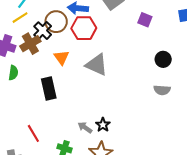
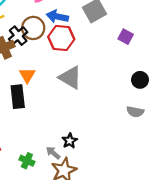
orange triangle: (62, 57) -> (27, 75), moved
gray arrow: (85, 128) -> (53, 153), moved

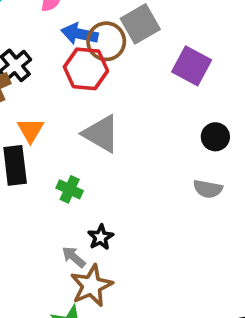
brown circle: (33, 28) -> (106, 41), moved
purple square: (126, 37) -> (192, 66), size x1.5
green cross: (27, 161) -> (70, 189), moved

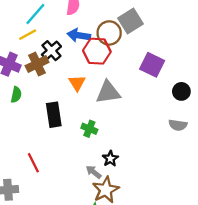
blue arrow: (80, 34) -> (79, 35), moved
purple square: (192, 66) -> (152, 65), moved
orange triangle: (30, 130) -> (77, 83), moved
gray triangle: (101, 134) -> (108, 92), turned -36

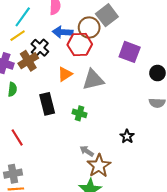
orange triangle: (77, 83) -> (65, 74), turned 35
black star: (110, 159) -> (127, 136), moved
red line: (33, 163) -> (17, 137), moved

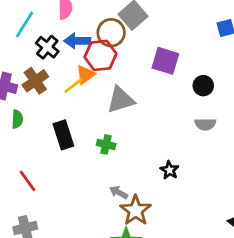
yellow line: (18, 36) -> (73, 86), moved
black cross: (40, 48) -> (47, 47), moved
orange triangle: (65, 74) -> (85, 75), moved

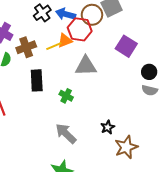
brown cross: (35, 81) -> (26, 47), moved
gray semicircle: (205, 124) -> (150, 90), moved
gray arrow: (119, 192) -> (66, 134), size x1.6
brown star: (136, 210) -> (126, 147), moved

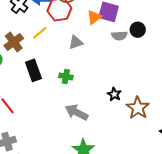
orange triangle: (65, 41) -> (94, 17), moved
gray triangle: (86, 66) -> (76, 42), size x0.7
gray semicircle: (150, 90) -> (119, 36), moved

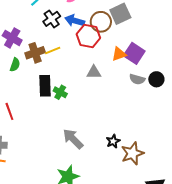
yellow line: (40, 33) -> (53, 51), moved
green cross: (66, 76) -> (60, 92), moved
black star: (114, 94) -> (113, 141), moved

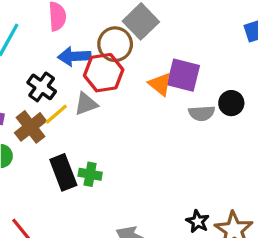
black cross: (52, 19) -> (42, 87), moved
orange triangle: (119, 54) -> (160, 84), turned -42
gray triangle: (94, 72) -> (86, 104), moved

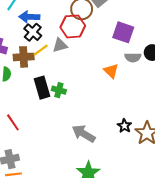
blue arrow: (74, 56) -> (29, 17), moved
orange triangle: (160, 84) -> (111, 71), moved
brown cross: (30, 127) -> (24, 57), turned 30

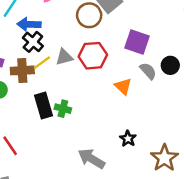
red hexagon: (73, 26) -> (93, 56), moved
gray semicircle: (133, 57) -> (148, 71), turned -133
black star: (124, 126) -> (128, 139), moved

